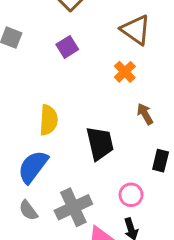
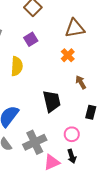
brown triangle: (136, 30) -> (75, 28), turned -45
yellow semicircle: (49, 120) -> (17, 66), moved

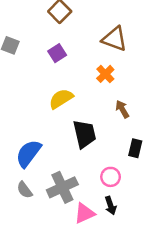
brown triangle: (75, 28) -> (114, 39), turned 30
yellow semicircle: (17, 66) -> (61, 99), moved, turned -126

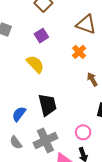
yellow semicircle: (61, 99) -> (35, 64), moved, turned 78
black trapezoid: (84, 134) -> (47, 105), moved
blue semicircle: (28, 153) -> (19, 114), size x0.7

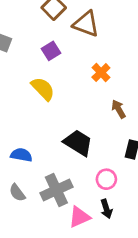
brown triangle: (86, 24) -> (86, 24), moved
black trapezoid: (47, 105) -> (78, 143), moved, turned -45
blue semicircle: (19, 114) -> (21, 155), turned 63

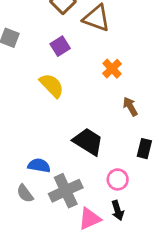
blue semicircle: (21, 155) -> (39, 165), moved

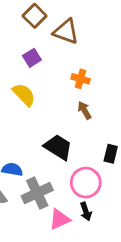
orange cross: (112, 69) -> (81, 79), turned -30
brown arrow: (130, 107) -> (84, 110), moved
pink circle: (118, 179) -> (86, 183), size x1.5

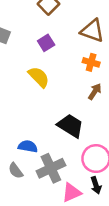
brown triangle: (66, 32) -> (92, 31), moved
brown arrow: (84, 110) -> (95, 92), turned 63

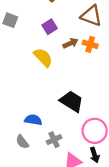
brown arrow: (95, 92) -> (70, 43), moved, turned 32
gray cross: (51, 168) -> (54, 140), size x0.6

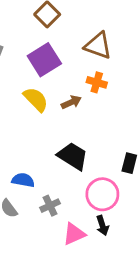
purple square: (50, 27) -> (44, 60), size x1.6
brown arrow: (70, 43) -> (71, 102), moved

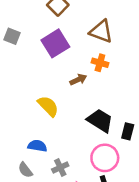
yellow semicircle: (36, 99) -> (48, 106), moved
black trapezoid: (73, 156) -> (100, 121), moved

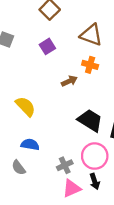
purple square: (55, 43) -> (47, 46), size x0.6
yellow semicircle: (48, 106) -> (25, 106), moved
gray cross: (60, 168) -> (65, 165), moved

